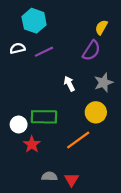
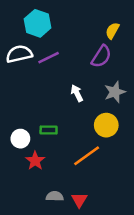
white semicircle: (17, 48) -> (19, 54), size x1.5
green rectangle: (44, 117) -> (49, 130), size x0.6

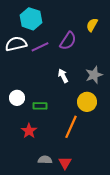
purple semicircle: (101, 56) -> (68, 41), moved
white circle: (20, 139) -> (17, 98), moved
orange line: (87, 156) -> (71, 127), turned -30

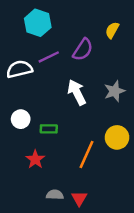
white semicircle: (16, 44) -> (19, 69), moved
white arrow: (63, 76) -> (77, 92), size x1.5
yellow circle: (87, 102) -> (117, 137), moved

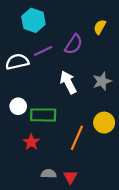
green rectangle: (49, 129) -> (43, 115), size x1.6

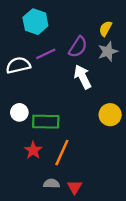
gray star: (102, 81) -> (108, 52), moved
white arrow: (68, 82) -> (83, 77), moved
yellow circle: (104, 123) -> (110, 115), moved
orange line: (77, 138) -> (62, 153), moved

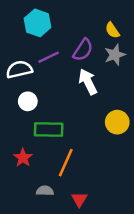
yellow semicircle: (105, 29) -> (112, 30), turned -63
white circle: (19, 112) -> (28, 101), moved
red star: (33, 150) -> (23, 158), moved
gray semicircle: (52, 184) -> (45, 191), moved

